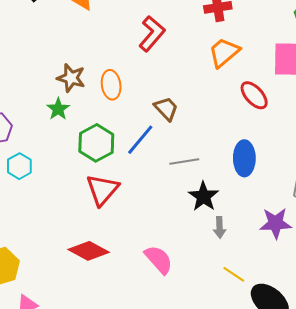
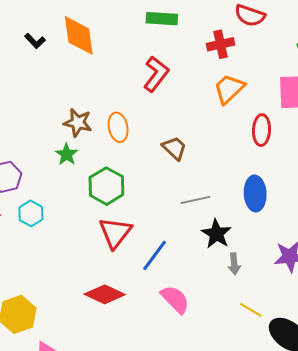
red ellipse: (254, 95) -> (261, 130), turned 48
blue line: (140, 140) -> (155, 255), moved

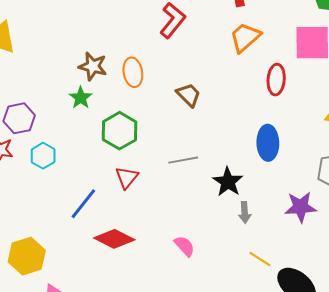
gray line: (195, 200) -> (183, 160), moved
red triangle: (115, 233) -> (127, 177), size x0.7
blue line: (155, 255) -> (83, 204), moved
pink semicircle: (175, 299) -> (185, 246), size x0.7

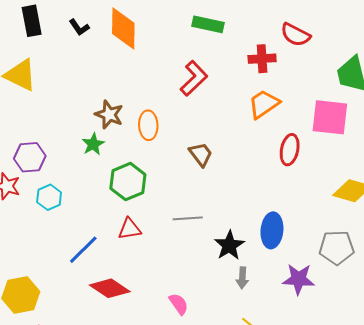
blue ellipse: (268, 143) -> (272, 230), moved
red triangle: (127, 177) -> (129, 229), turned 35

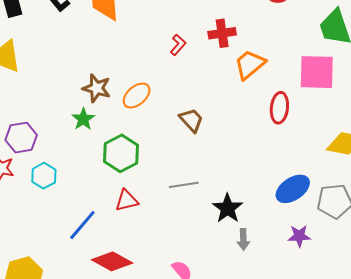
red cross: (262, 59) -> (222, 33), moved
red L-shape: (194, 78) -> (178, 45), size x0.6
orange ellipse: (148, 125) -> (137, 96), turned 56
blue ellipse: (272, 230) -> (293, 189), moved, turned 56
purple star: (298, 279) -> (299, 236), size x0.7

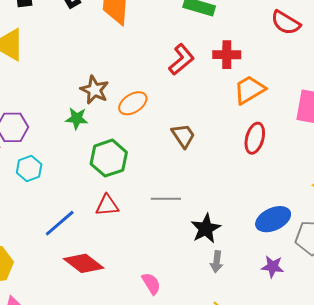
red L-shape: (178, 45) -> (181, 59), size x1.5
red ellipse: (279, 108) -> (255, 138), moved
green star: (83, 119) -> (77, 118), turned 30

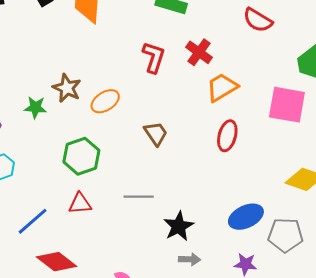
red cross: (227, 55) -> (199, 52), turned 36
red L-shape: (181, 59) -> (154, 57), turned -32
green star: (77, 118) -> (35, 107), moved
gray arrow: (217, 262) -> (190, 259), turned -95

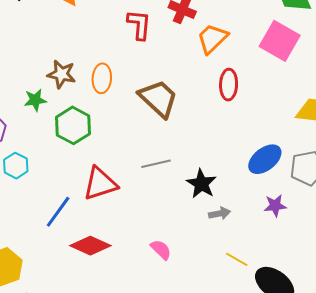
orange ellipse: (105, 101) -> (102, 78), turned -40
pink square: (287, 105) -> (280, 41), turned 33
brown trapezoid: (156, 134) -> (158, 98), size x1.6
green hexagon: (81, 156) -> (73, 125), moved
red triangle: (80, 204) -> (100, 184), size x1.5

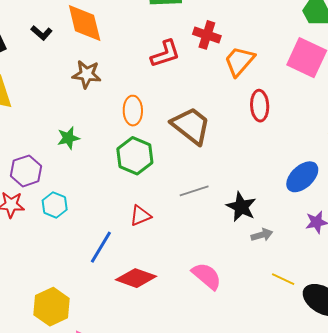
red L-shape: (139, 25) -> (165, 54), turned 72
brown star: (61, 74) -> (87, 74), moved
green hexagon: (73, 125) -> (135, 156), moved
red triangle: (100, 184) -> (140, 216), size x0.6
pink semicircle: (161, 250) -> (207, 276), size x1.4

